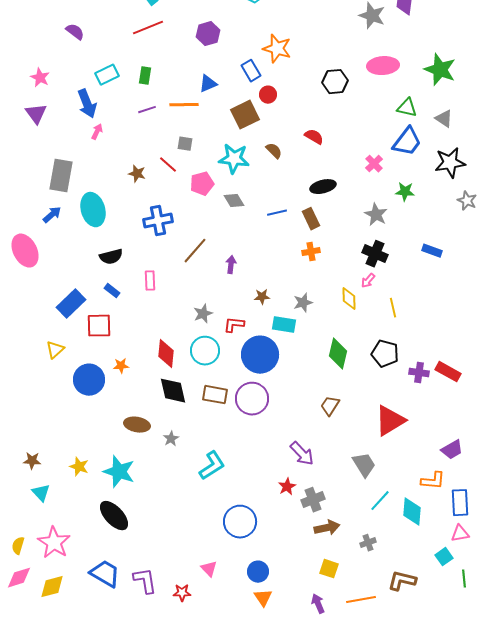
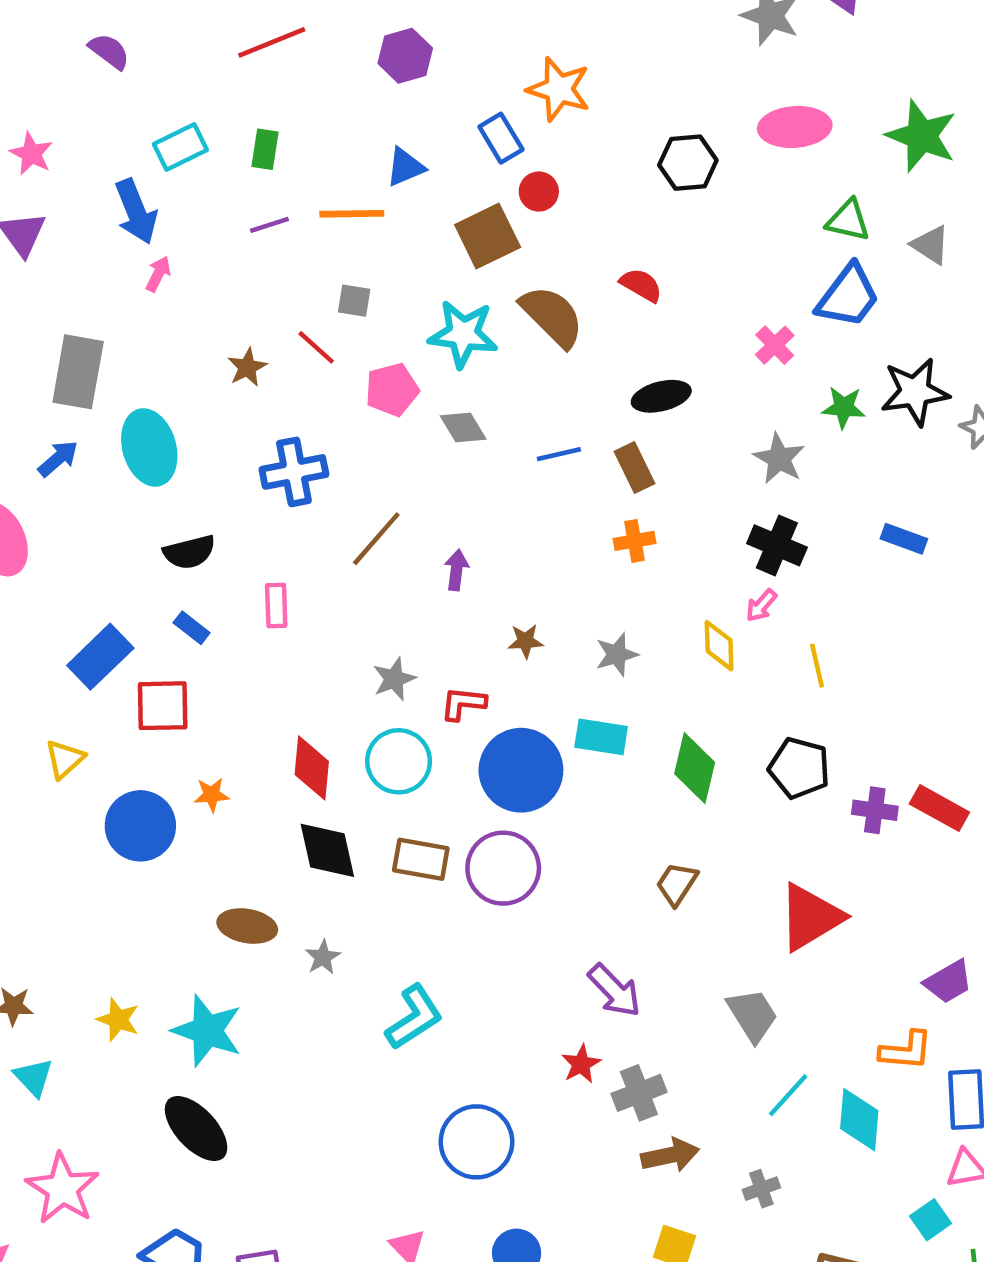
brown semicircle: (274, 151) -> (552, 316), size x1.8
black star: (450, 163) -> (915, 392), moved
brown star: (137, 174) -> (247, 367), turned 30
cyan rectangle: (284, 325) -> (601, 737), moved

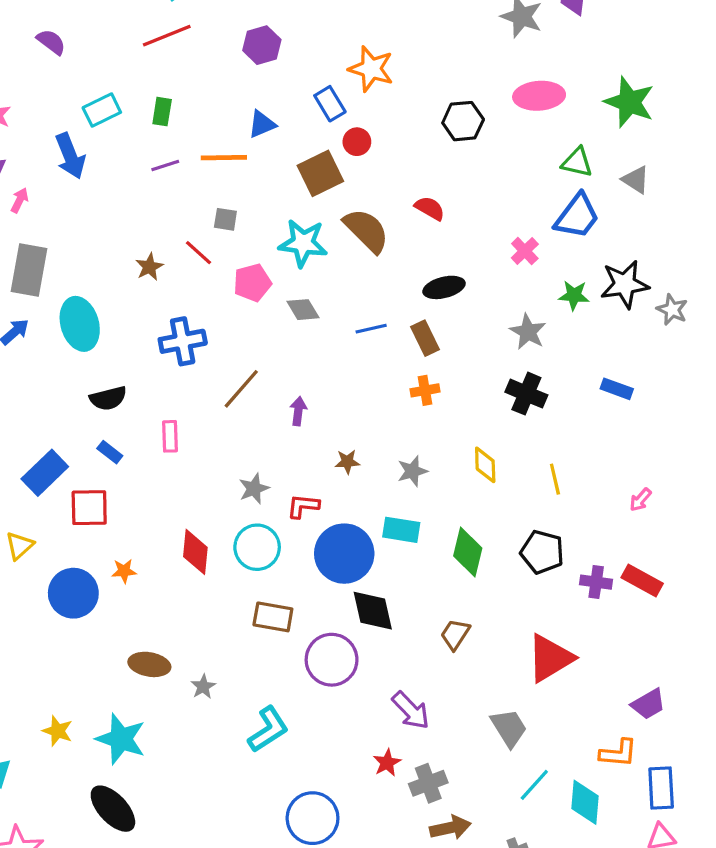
pink arrow: (158, 274) -> (19, 200), moved
pink arrow: (761, 605) -> (640, 500), moved
black diamond: (327, 850) -> (373, 611), moved
purple circle: (503, 868) -> (332, 660), moved

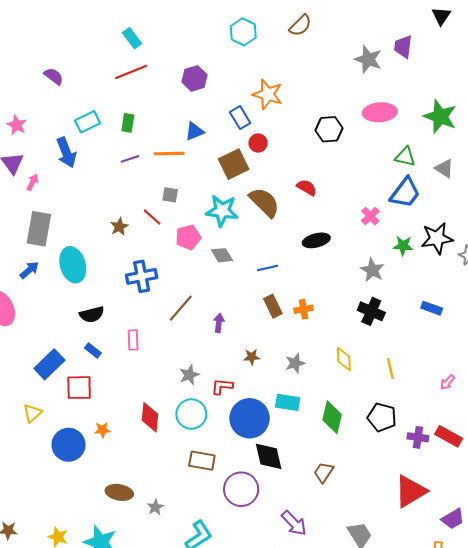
brown rectangle: (425, 338) -> (273, 306), moved
red triangle: (550, 658) -> (410, 491), moved

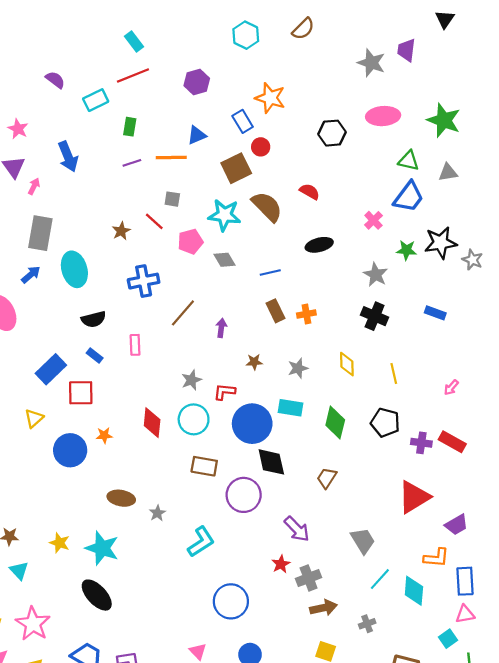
cyan rectangle: (88, 122) -> (96, 100), moved
gray triangle: (444, 168) -> (448, 172), turned -42

